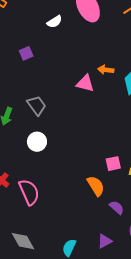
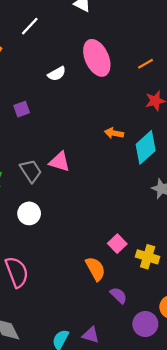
pink triangle: (85, 83) -> (60, 162), moved
pink square: (113, 164) -> (117, 244), turned -35
purple triangle: (105, 241) -> (91, 335), moved, turned 42

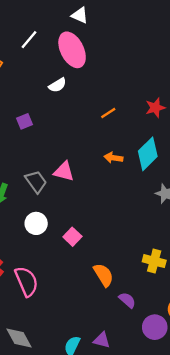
pink ellipse: (97, 58) -> (72, 50), moved
orange line: (146, 64) -> (108, 113), moved
orange arrow: (114, 133) -> (113, 158), moved
pink square: (117, 244) -> (72, 237), moved

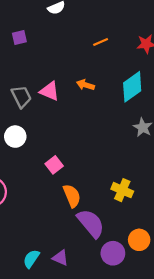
orange arrow: (113, 158) -> (85, 85), moved
pink square: (72, 237) -> (54, 165), moved
purple semicircle: (127, 300) -> (91, 223), size x1.8

